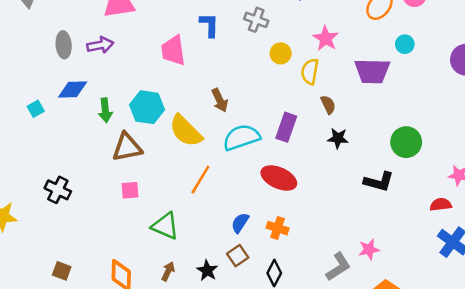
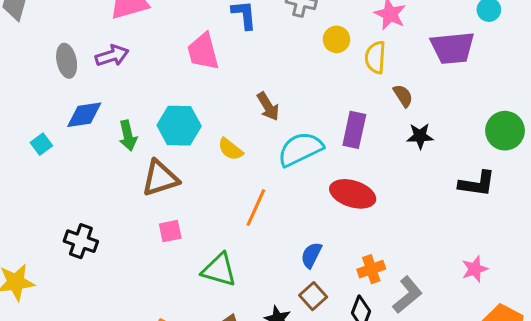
yellow semicircle: (186, 131) -> (230, 149), size x0.6
orange cross: (278, 228) -> (371, 269), moved, turned -30
gray L-shape: (338, 267) -> (407, 295), moved

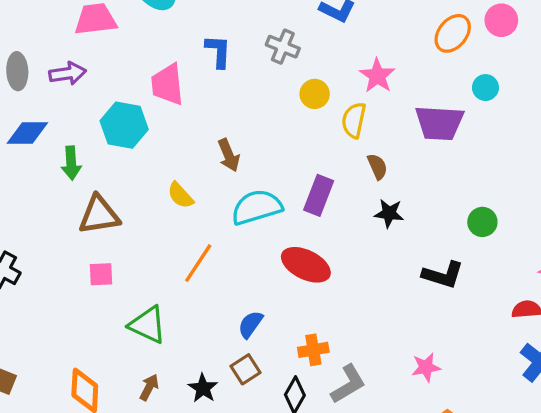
cyan hexagon: (179, 126) -> (124, 125), moved
green circle: (505, 131) -> (482, 222), size x0.7

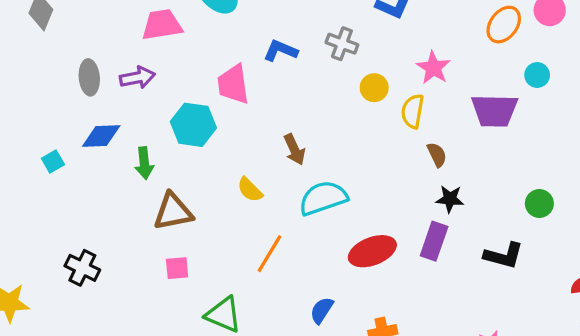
blue L-shape: (218, 51) -> (280, 51), turned -68
purple rectangle: (319, 195) -> (434, 241), moved
red ellipse: (306, 265) -> (372, 251), turned -45

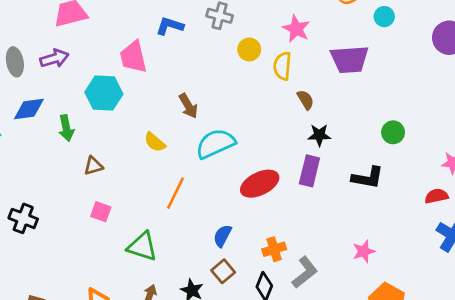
cyan circle: (537, 75) -> (384, 17), moved
brown triangle: (173, 212) -> (93, 166), size x0.6
pink square: (177, 268) -> (101, 212), turned 30

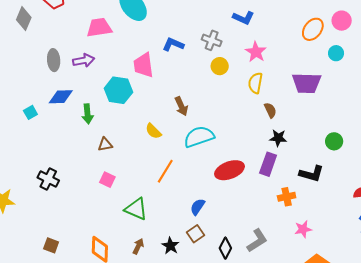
pink star: (296, 29) -> (256, 52), moved
yellow circle: (249, 49) -> (220, 66), moved
orange cross: (274, 249) -> (287, 197), moved

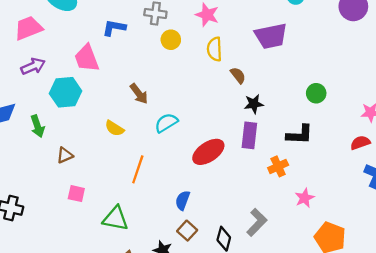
purple arrow: (84, 60) -> (33, 66), moved
cyan semicircle: (199, 137) -> (166, 123), size x0.7

